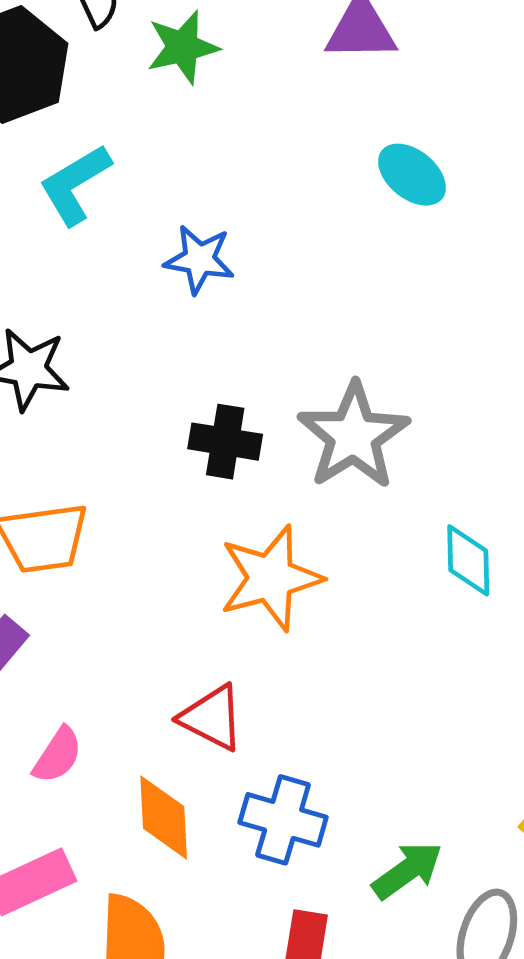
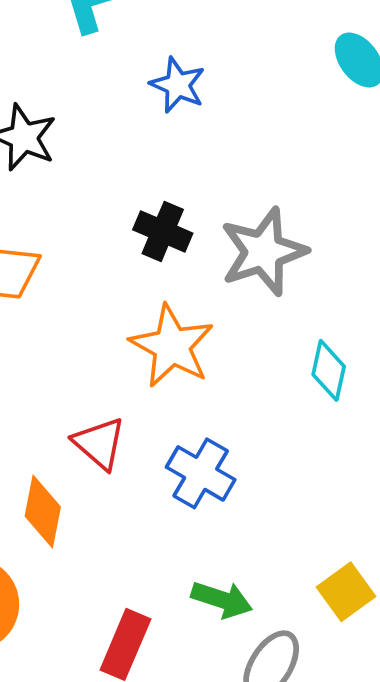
orange star: (271, 578) -> (172, 346), turned 30
blue cross: (283, 820) -> (201, 473), moved
green arrow: (407, 870) -> (222, 600), turned 40

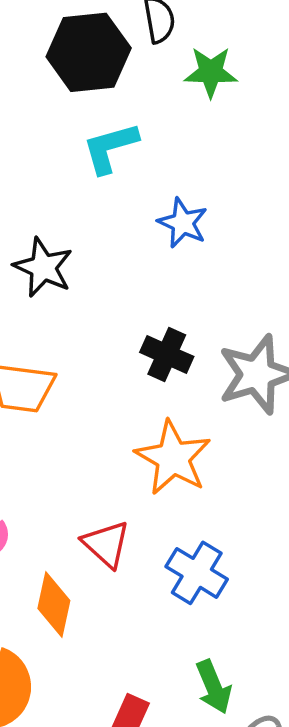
green arrow: (222, 600) -> (214, 687), turned 48

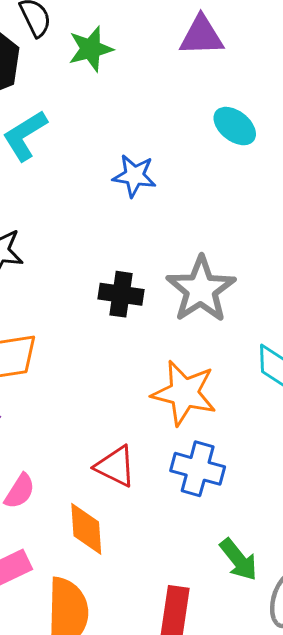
blue star: (183, 223) -> (134, 176), moved
orange star: (173, 458) -> (184, 393), moved

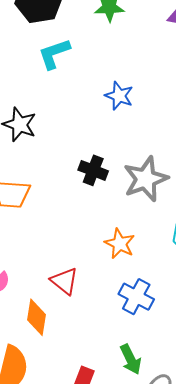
orange star: (184, 393) -> (120, 244), size x0.7
blue cross: (198, 469) -> (136, 297), moved

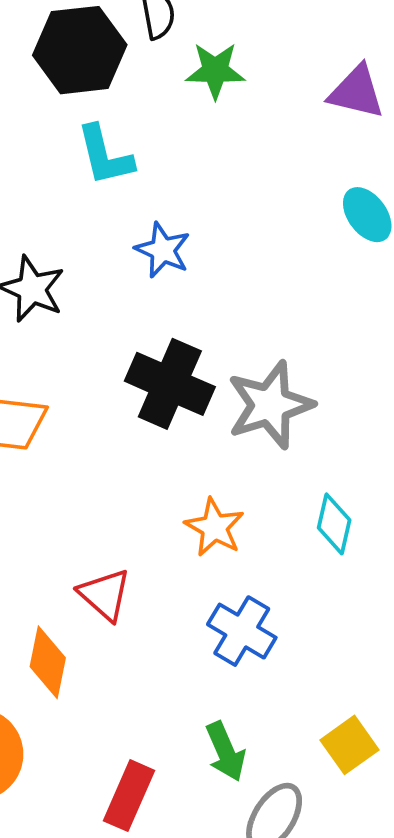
cyan L-shape: (54, 54) -> (105, 155), turned -87
blue star: (119, 96) -> (163, 250), moved
black cross: (93, 170) -> (170, 384), size x1.5

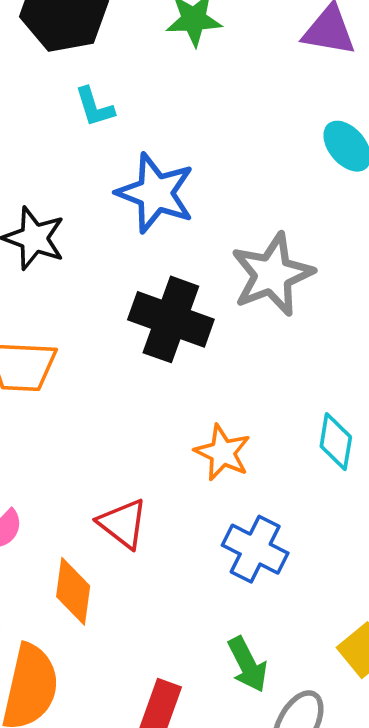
cyan L-shape: (105, 155) -> (95, 107), size x0.7
blue star: (163, 250) -> (156, 193), size x1.5
gray star: (270, 405) -> (272, 274), moved

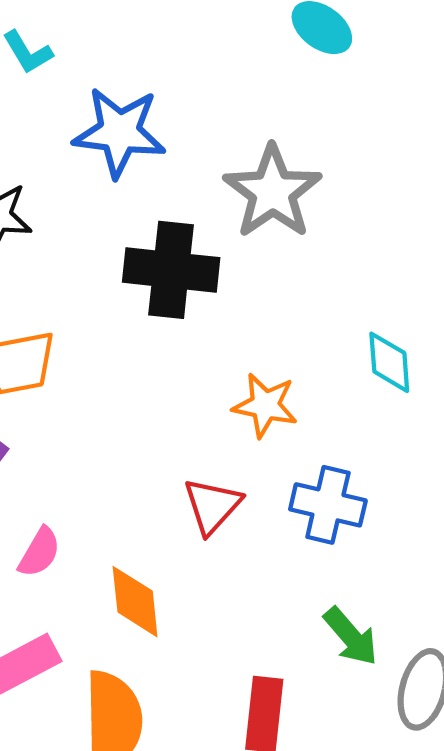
red triangle: (123, 524) -> (212, 506), moved, turned 48

